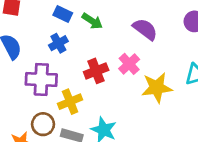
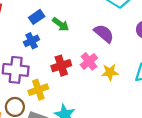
blue rectangle: (63, 14) -> (37, 17), turned -64
yellow star: (157, 88) -> (110, 72), moved, size x0.7

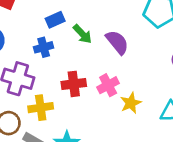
purple semicircle: (104, 34) -> (117, 42), moved
yellow star: (110, 72) -> (131, 103), turned -30

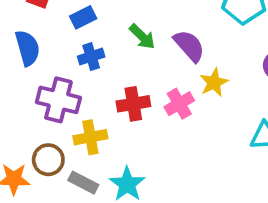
blue rectangle: (55, 20) -> (83, 17), moved
yellow star: (131, 103) -> (214, 82), moved

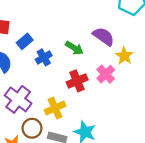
blue rectangle: (83, 17) -> (25, 41), moved
green arrow: (142, 37) -> (74, 48), moved
purple cross: (58, 100) -> (18, 99), moved, turned 36

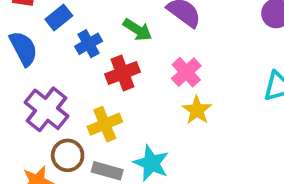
yellow star: (124, 56) -> (197, 110), moved
red cross: (77, 81) -> (123, 73), moved

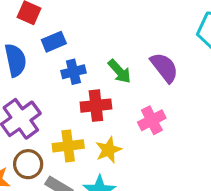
yellow star: (197, 110) -> (108, 150), moved

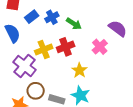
purple semicircle: (164, 67) -> (118, 28), moved
blue cross: (73, 72) -> (52, 17), moved
yellow cross: (68, 146) -> (44, 50), moved

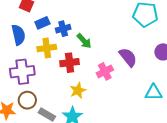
yellow cross: (44, 50) -> (47, 48), moved
purple cross: (25, 66) -> (22, 72), turned 30

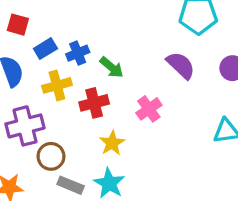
purple semicircle: (128, 57) -> (181, 65), moved
brown circle: (27, 100) -> (51, 156), moved

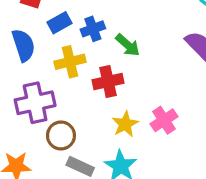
pink cross: (149, 109) -> (164, 120), moved

